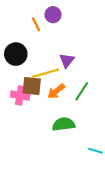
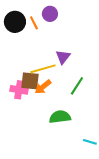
black circle: (16, 54) -> (15, 22), moved
orange arrow: (56, 91) -> (43, 87), moved

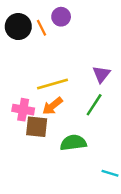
purple triangle: (63, 57) -> (101, 74), moved
brown square: (30, 81) -> (37, 127), moved

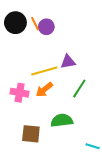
purple circle: (61, 17) -> (46, 27), moved
purple triangle: (101, 74) -> (68, 62), moved, turned 42
brown square: (37, 127) -> (31, 134), moved

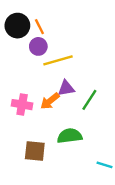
purple circle: (46, 27) -> (38, 46), moved
purple triangle: (68, 62) -> (66, 88), moved
yellow line: (44, 71) -> (58, 60), moved

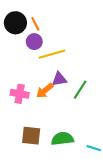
green semicircle: (70, 136) -> (62, 139), moved

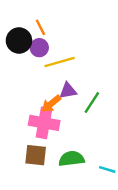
black circle: (15, 23) -> (19, 41), moved
pink cross: (20, 94) -> (44, 123), moved, size x1.4

